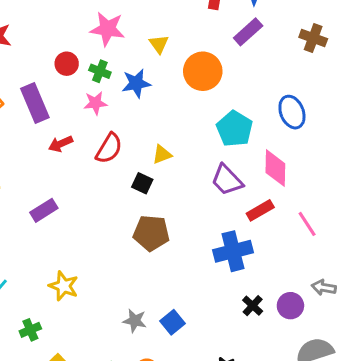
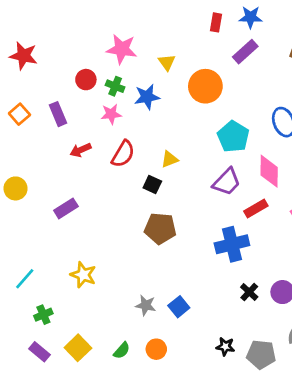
purple rectangle: (35, 103) -> (58, 114), size x0.7
purple trapezoid: (227, 180) -> (227, 182), turned -92
green cross: (30, 330) -> (43, 315), moved

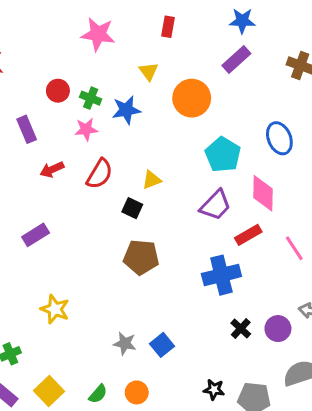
red rectangle: (216, 22) -> (168, 27), moved
pink star: (122, 49) -> (98, 34), moved

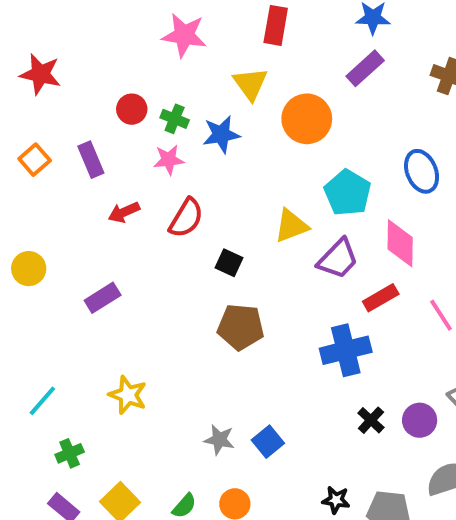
red rectangle: (168, 27) -> (276, 25), size x1.4
yellow triangle: (149, 71) -> (250, 84), size x1.4
yellow triangle: (152, 180) -> (291, 226), moved, size x1.4

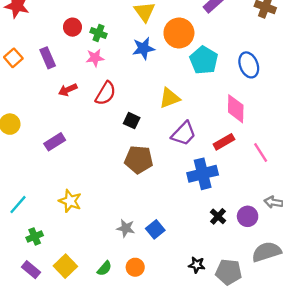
blue star: (221, 134) -> (143, 48), moved
cyan pentagon: (348, 193) -> (204, 60), moved
purple trapezoid: (338, 259) -> (184, 134), moved

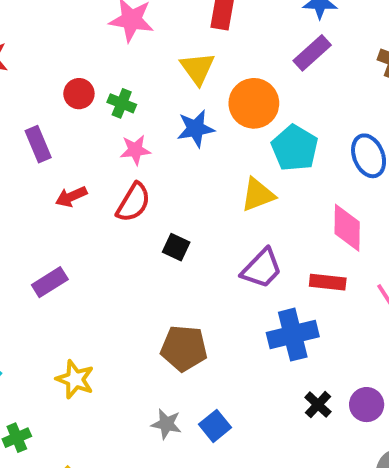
pink star: (95, 58) -> (135, 150), moved
yellow triangle: (169, 98) -> (258, 195), moved
red rectangle: (224, 142) -> (328, 282), turned 36
brown pentagon: (139, 160) -> (184, 348), moved

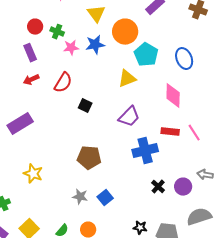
purple rectangle: (38, 144) -> (30, 53), moved
pink star: (135, 150) -> (71, 48), moved
purple rectangle: (50, 282) -> (20, 124), size x1.4
red rectangle: (328, 282) -> (170, 132), moved

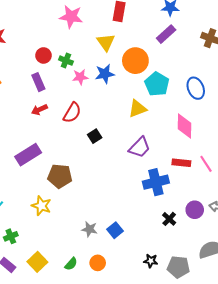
black square: (85, 106) -> (95, 136), turned 32
brown pentagon: (89, 158) -> (60, 176), moved
purple circle: (183, 187) -> (195, 210), moved

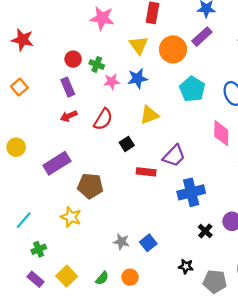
orange circle: (135, 61) -> (173, 49), moved
yellow triangle: (137, 109) -> (149, 115), moved
red rectangle: (181, 163) -> (146, 172), moved
black star: (151, 261) -> (186, 266), moved

